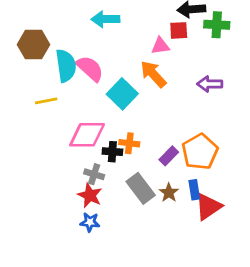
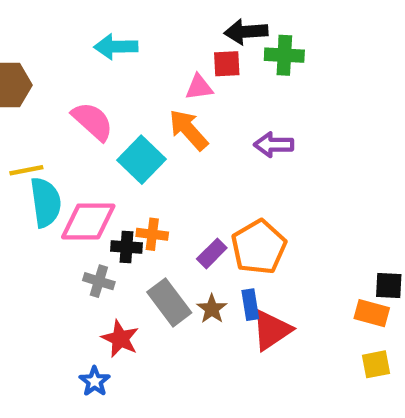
cyan semicircle: (66, 66) -> (46, 202), moved
red star: (90, 195) -> (120, 339), moved
blue star: (90, 222) -> (95, 381), moved, turned 30

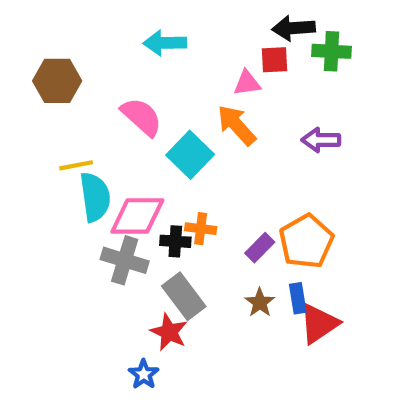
gray cross: (99, 281) -> (125, 260), moved, size x1.5
gray rectangle: (169, 302) -> (184, 296), moved

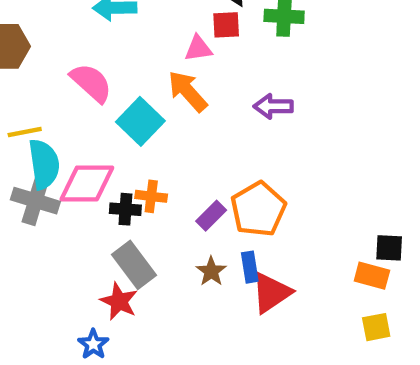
gray cross: (125, 260) -> (35, 201), moved

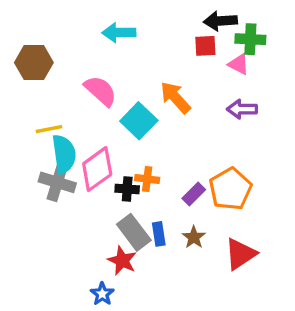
pink triangle: (198, 48) -> (239, 64), moved, turned 35
pink diamond: (87, 183) -> (97, 169), turned -36
blue rectangle: (250, 267) -> (159, 234), moved

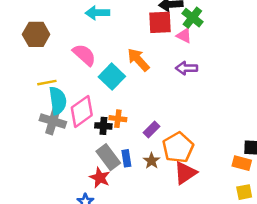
green cross: (250, 39) -> (192, 18), turned 35
red square: (205, 46) -> (160, 22), size x1.5
orange pentagon: (230, 189) -> (178, 148), moved

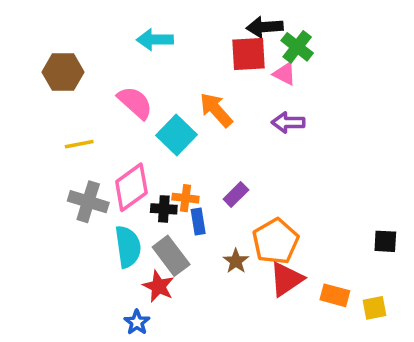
cyan semicircle: (58, 101) -> (128, 247), moved
purple rectangle: (152, 129) -> (236, 194), moved
blue rectangle: (126, 158) -> (198, 221), moved
orange rectangle: (242, 163) -> (335, 295), moved

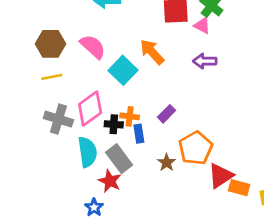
brown hexagon: (63, 72) -> (51, 44), moved
red triangle: (286, 279) -> (221, 176), moved

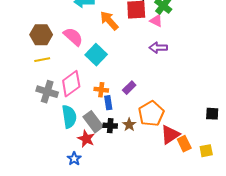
orange arrow: (152, 52) -> (109, 21), moved
black cross: (114, 124) -> (110, 126), moved
orange rectangle: (239, 188) -> (184, 144), turned 49

